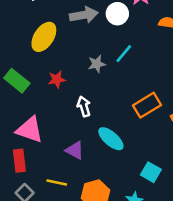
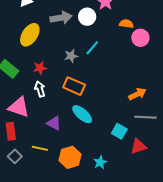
orange rectangle: (147, 105) -> (74, 86), moved, turned 55
white arrow: (84, 106) -> (40, 89), moved
cyan square: (151, 172) -> (119, 131), moved

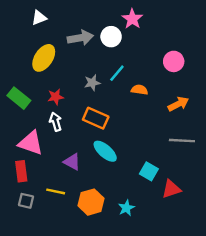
orange semicircle: (126, 24) -> (139, 90), moved
orange arrow: (137, 94) -> (178, 104), moved
gray line: (145, 117) -> (182, 141), moved
gray square: (15, 156) -> (26, 201), turned -32

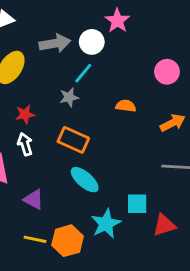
cyan line: (117, 73) -> (83, 73), moved
purple triangle: (72, 162) -> (34, 200), moved
cyan square: (149, 171) -> (137, 204), turned -30
yellow line: (56, 191) -> (35, 239), moved
cyan star: (126, 208) -> (106, 224), moved, size x1.5

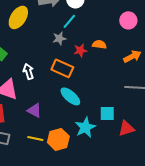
red star: (25, 114) -> (80, 50), moved

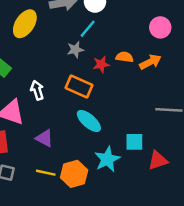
orange arrow: (132, 56) -> (150, 62), moved

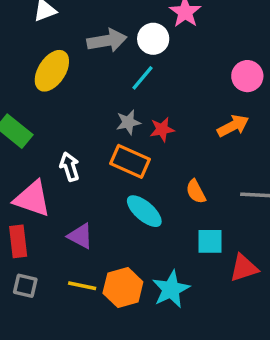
gray star: (75, 50) -> (128, 122), moved
orange semicircle: (125, 57) -> (196, 192), moved, turned -126
cyan star: (107, 159) -> (171, 289), moved

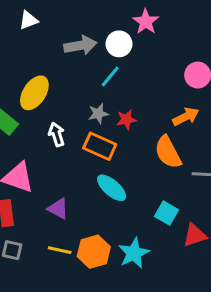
yellow ellipse: (52, 71) -> (34, 93), moved
white arrow: (70, 167) -> (57, 134), moved
orange semicircle: (196, 192) -> (168, 152), moved, size x1.6
cyan square: (210, 241) -> (166, 213), turned 30

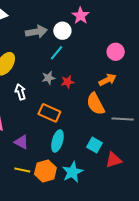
orange rectangle: (100, 146) -> (49, 113), moved
cyan ellipse: (112, 188) -> (57, 141), moved, turned 65

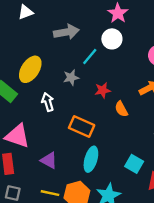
white circle: (62, 31) -> (112, 39), moved
gray star: (48, 78) -> (71, 77), moved
orange semicircle: (96, 104) -> (121, 109), moved, size x0.6

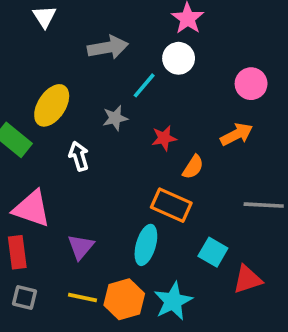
white triangle: (26, 12) -> (44, 17), turned -42
orange semicircle: (121, 109) -> (193, 167), turned -119
orange rectangle: (82, 127) -> (171, 205), moved
purple triangle: (49, 160) -> (81, 247), turned 42

